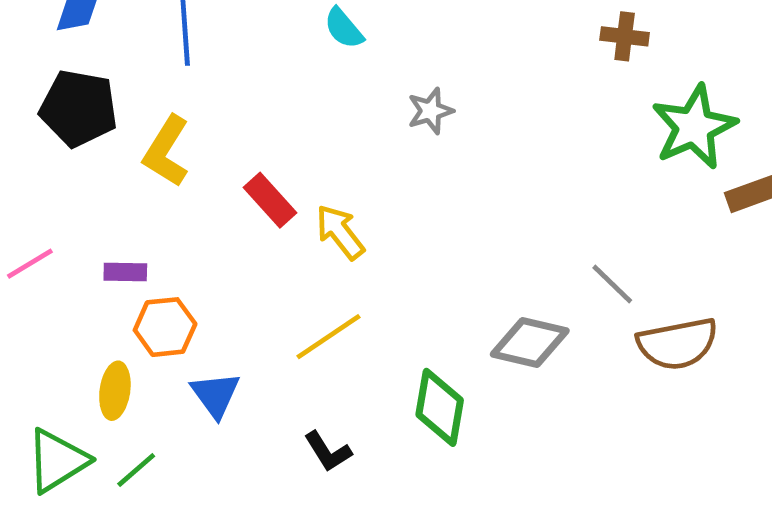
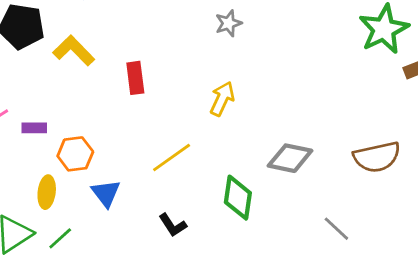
yellow L-shape: (166, 151) -> (74, 51), turned 105
red rectangle: (270, 200) -> (135, 78), turned 36
yellow arrow: (340, 232) -> (222, 99), moved, turned 64
purple rectangle: (125, 272) -> (34, 128), moved
gray line: (612, 284) -> (336, 229), moved

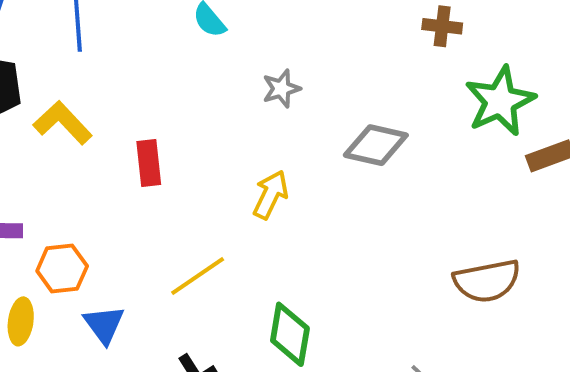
gray diamond: (290, 158) -> (376, 145), moved

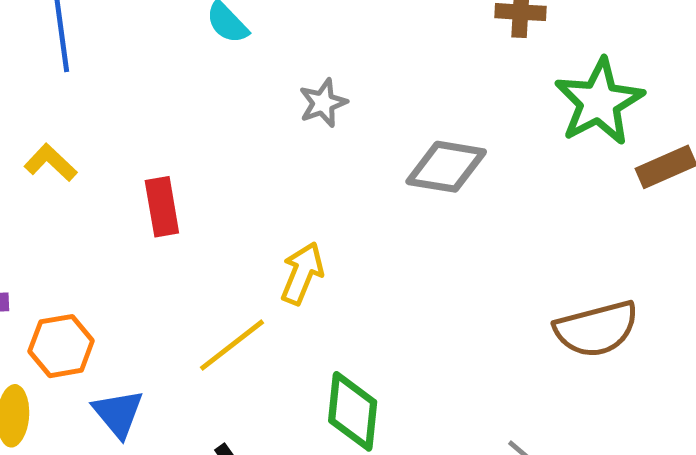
yellow L-shape: (63, 123) -> (51, 163), size x0.7
yellow arrow: (271, 195) -> (302, 273), moved

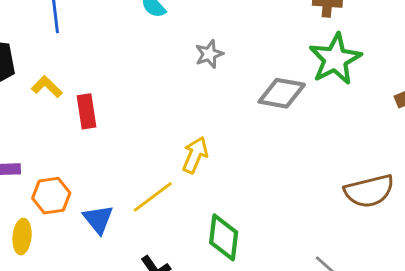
green star: (599, 102) -> (335, 59), moved
red rectangle: (162, 207) -> (87, 111), moved
blue triangle: (118, 413) -> (98, 219), moved

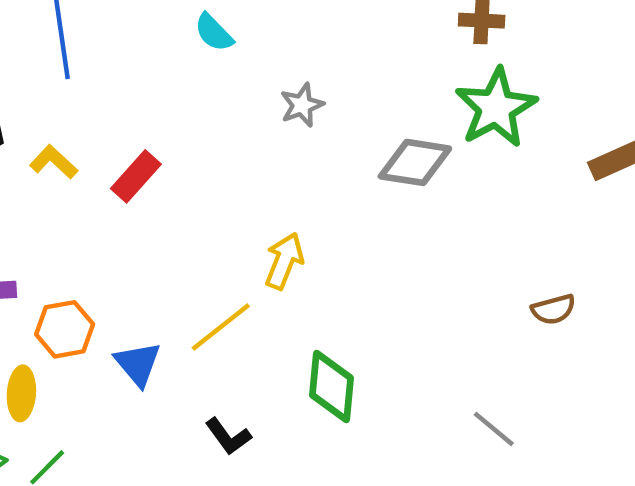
red rectangle: (87, 111) -> (136, 176), moved, turned 52
brown semicircle: (369, 191) -> (553, 309), size x0.6

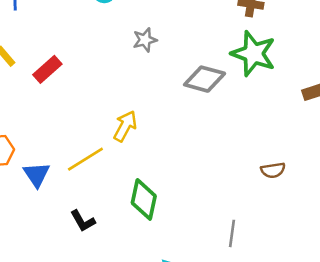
green star: (496, 108) -> (253, 54), turned -30
gray line: (494, 429) -> (232, 233), turned 52

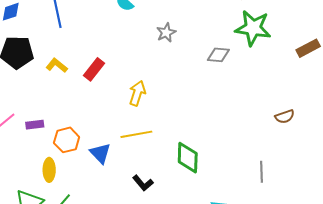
gray diamond: (205, 79) -> (218, 55), size x0.7
yellow arrow: (125, 126) -> (137, 93), moved
yellow line: (85, 159) -> (136, 134), turned 32

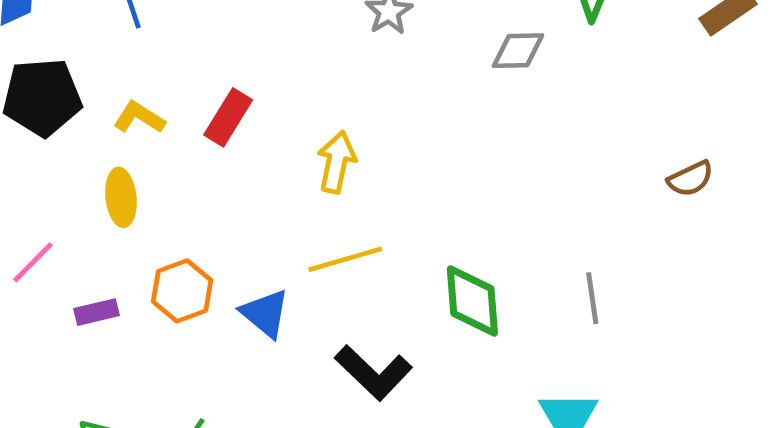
purple rectangle: (35, 125) -> (96, 312), moved
yellow ellipse: (49, 170) -> (121, 197), moved
gray line: (262, 172) -> (592, 298), moved
black L-shape: (143, 183) -> (373, 373), size x1.5

